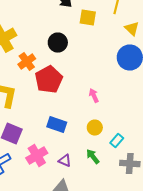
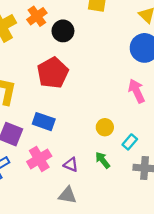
orange cross: (27, 62) -> (37, 16), moved
pink arrow: (94, 96) -> (137, 91), moved, size x1.5
blue rectangle: (57, 124) -> (44, 122), moved

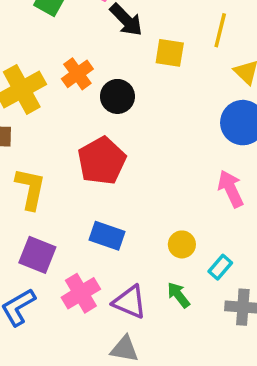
blue rectangle: (44, 122) -> (107, 236), moved
purple triangle: (71, 165) -> (130, 302), size x1.5

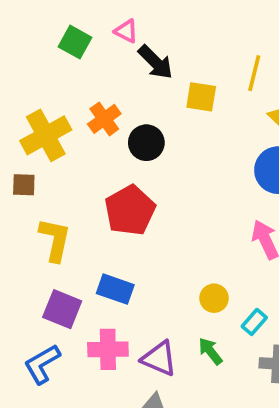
blue rectangle: (107, 236) -> (115, 289), moved
pink cross: (81, 293) -> (108, 349), turned 30

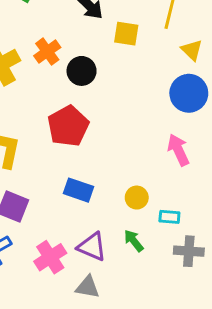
blue rectangle: (115, 289) -> (79, 190), moved
cyan rectangle: (254, 322) -> (169, 217), turned 54
pink cross: (108, 349) -> (50, 257), moved, turned -32

